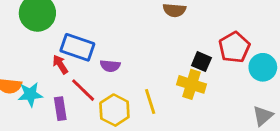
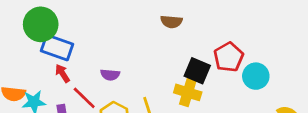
blue rectangle: (77, 47) -> (57, 47), moved
black square: (201, 62) -> (197, 71), size x1.4

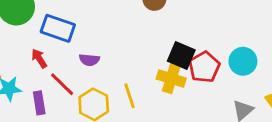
blue rectangle: (57, 47) -> (58, 28), moved
red pentagon: (229, 57) -> (204, 67), moved

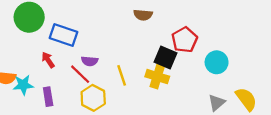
red pentagon: (204, 67) -> (185, 40), moved
red line: (62, 84) -> (80, 74), moved
yellow line: (130, 96) -> (122, 75), moved

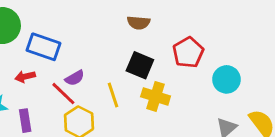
black square: (166, 58) -> (140, 65), moved
red arrow: (48, 60) -> (25, 77), turned -70
purple semicircle: (90, 61) -> (75, 78), turned -35

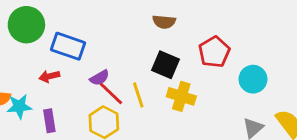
red line: (63, 94) -> (111, 94), moved

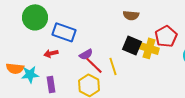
yellow cross: (181, 96) -> (149, 48), moved

